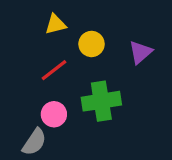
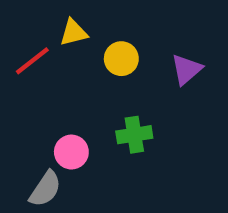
red line: (54, 70) -> (32, 61), moved
green cross: (101, 101) -> (134, 135), size x0.7

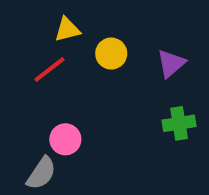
red line: (32, 61) -> (49, 69), moved
green cross: (134, 135) -> (179, 123), moved

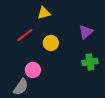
yellow triangle: (67, 30) -> (44, 13), moved
yellow circle: (111, 54) -> (51, 43), moved

